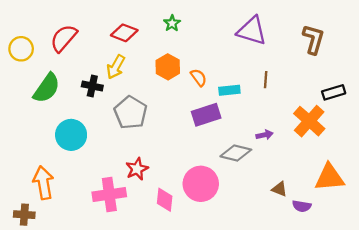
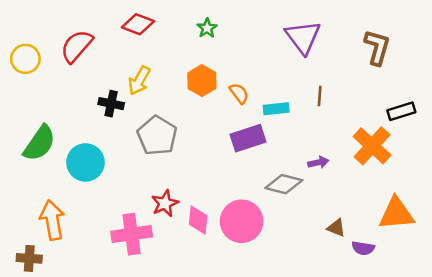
purple triangle: (252, 31) -> (303, 37), turned 36
red diamond: (124, 33) -> (138, 24), moved
green semicircle: (47, 88) -> (39, 143), moved
pink diamond: (165, 200) -> (198, 220), moved

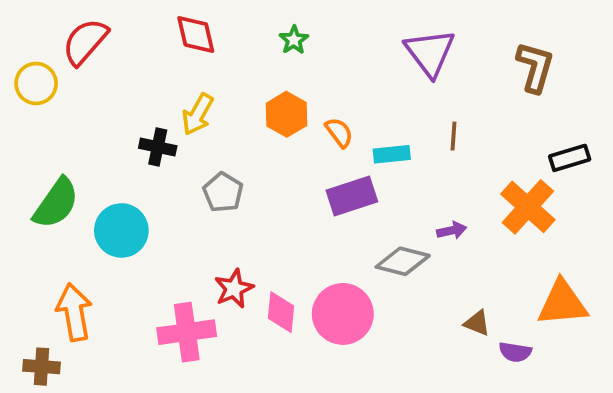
red diamond: (138, 24) -> (196, 34), turned 56
red semicircle: (77, 46) -> (85, 42), moved
gray pentagon: (157, 136) -> (223, 192), size x0.7

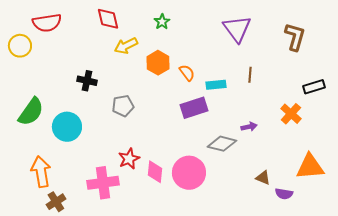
red semicircle: (85, 42) -> (47, 23), turned -140
yellow arrow: (198, 114) -> (126, 46), moved, turned 35
gray pentagon: (223, 192) -> (123, 106), turned 30
orange cross: (528, 207) -> (291, 114), size x0.7
brown cross: (42, 367) -> (56, 202), moved, turned -36

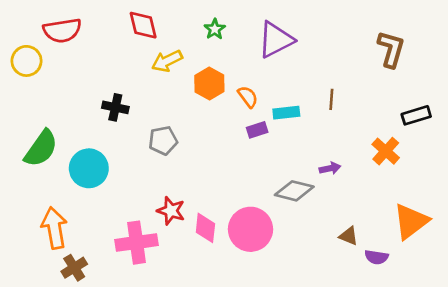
purple triangle: (237, 29) -> (276, 40), moved, turned 40
purple rectangle: (194, 108) -> (257, 130), moved, size x0.6
red star: (129, 159) -> (171, 211), turned -30
orange triangle: (310, 167) -> (411, 221), turned -32

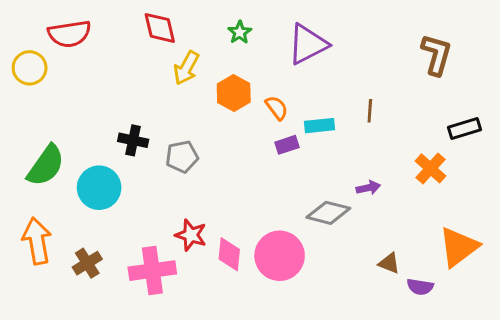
yellow arrow: (167, 61) -> (186, 68), turned -36
black cross: (115, 107) -> (133, 140), moved
orange arrow: (54, 228) -> (37, 241), moved
brown cross: (74, 268) -> (87, 263), moved

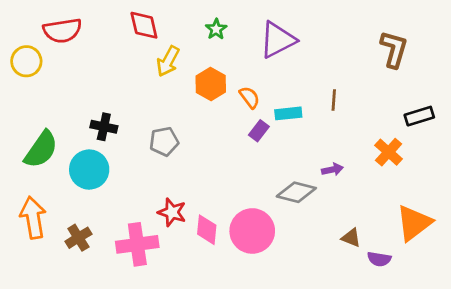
black cross: (133, 140) -> (104, 127), moved
purple rectangle: (287, 145) -> (259, 131), turned -35

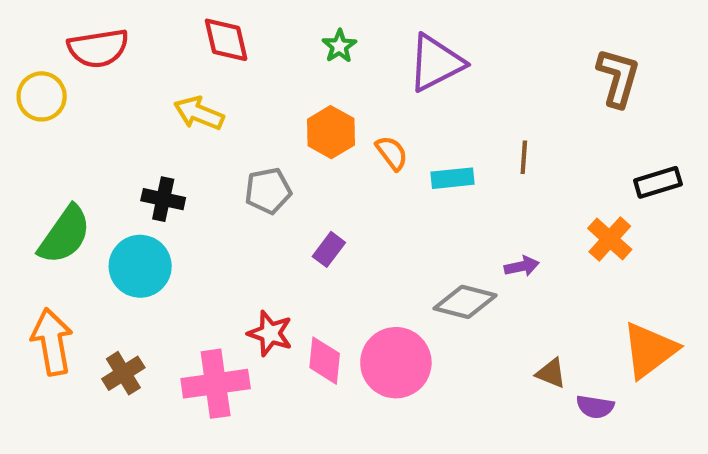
yellow arrow: (168, 61) -> (199, 113), moved, turned 84
purple rectangle: (259, 131) -> (329, 249), moved
gray pentagon: (164, 141) -> (268, 191), moved

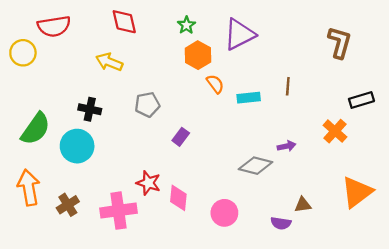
orange hexagon: (331, 132) -> (198, 55), moved
pink circle: (396, 363) -> (224, 213), moved, size x0.7
brown triangle: (551, 373) -> (303, 205), turned -30
purple semicircle: (595, 407) -> (281, 223), moved

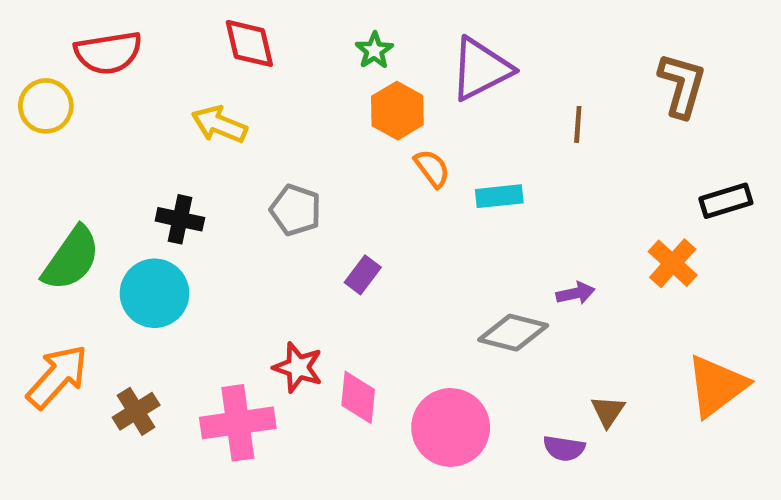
brown line: (288, 86) -> (578, 124), moved
gray pentagon: (147, 105) -> (296, 210), turned 30
orange arrow: (29, 188) -> (57, 377), turned 52
brown triangle: (303, 205) -> (608, 411), turned -48
pink circle: (224, 213) -> (451, 427), size x1.4

